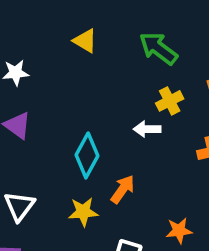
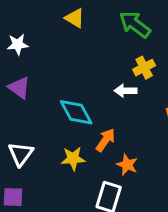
cyan diamond: (87, 155) -> (76, 112), turned -57
orange star: (179, 231) -> (127, 165), moved, turned 30

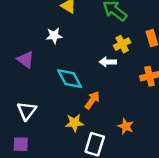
white star: (18, 44) -> (54, 36), moved
yellow star: (73, 158) -> (74, 123), moved
orange star: (127, 165) -> (126, 126), moved

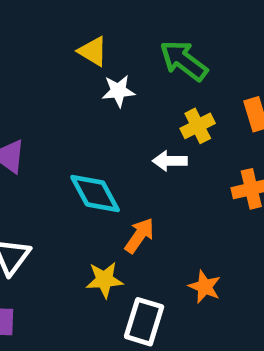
white star: (54, 36) -> (118, 91), moved

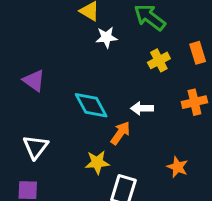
white arrow: (170, 161) -> (142, 108), moved
orange star: (205, 287) -> (177, 167), moved

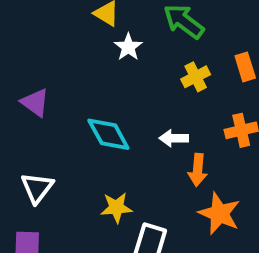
white star: (106, 37) -> (128, 47), turned -30
orange arrow: (120, 133) -> (198, 170), moved, turned 150
orange star: (177, 167) -> (219, 214), size x1.5

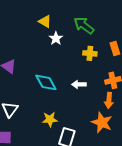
yellow cross: (196, 77) -> (90, 53), turned 32
orange arrow: (198, 170) -> (109, 100), moved

